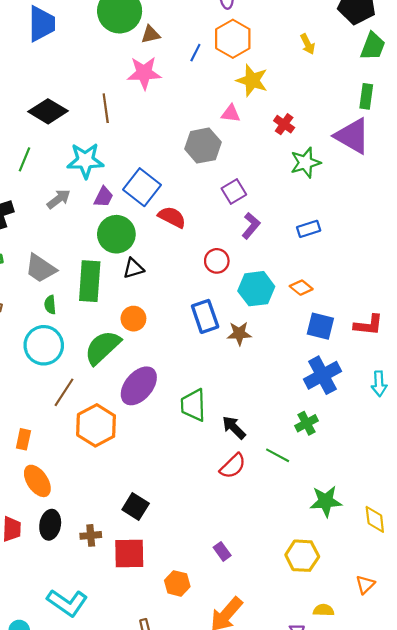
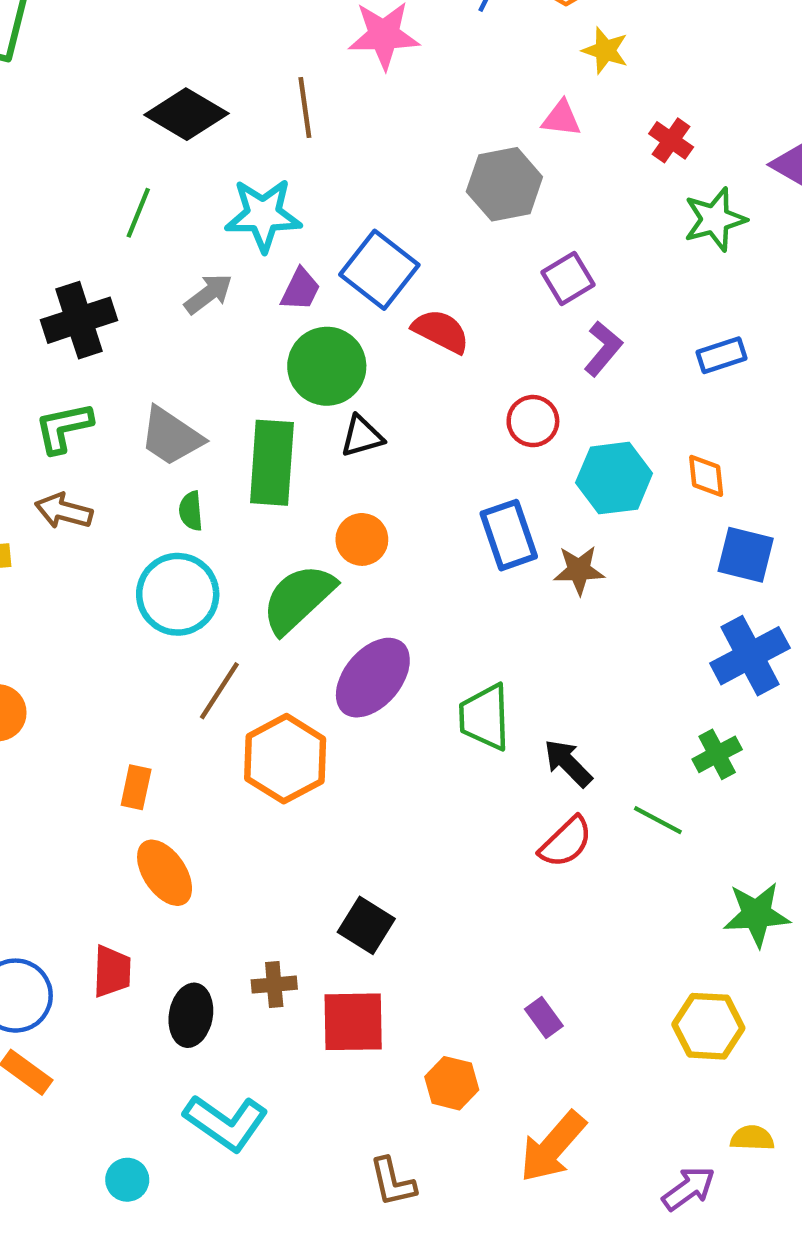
yellow star: (252, 80) -> (605, 50), size x0.7
orange diamond: (301, 288) -> (706, 476), turned 45
black ellipse: (50, 525) -> (191, 1015), moved

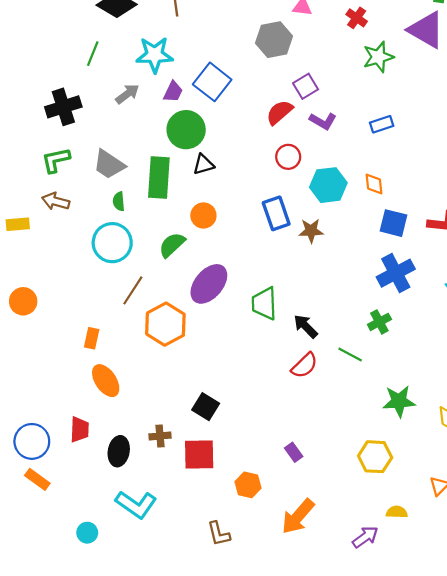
red semicircle: (441, 331) -> (279, 112), moved, turned -68
purple L-shape: (603, 349) -> (323, 121), turned 80
green semicircle: (298, 599) -> (172, 245), size x0.7

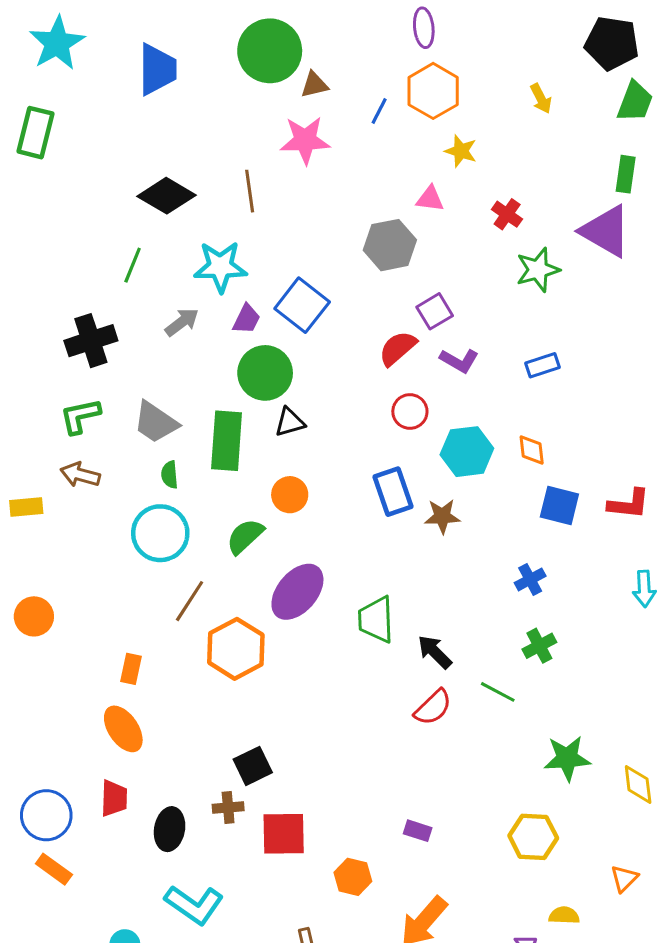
blue cross: (396, 273) -> (530, 579), moved, size x0.6
orange ellipse: (106, 381) -> (123, 729), moved
black square: (206, 407) -> (253, 766), moved, turned 32
purple rectangle: (294, 452) -> (418, 831), turned -36

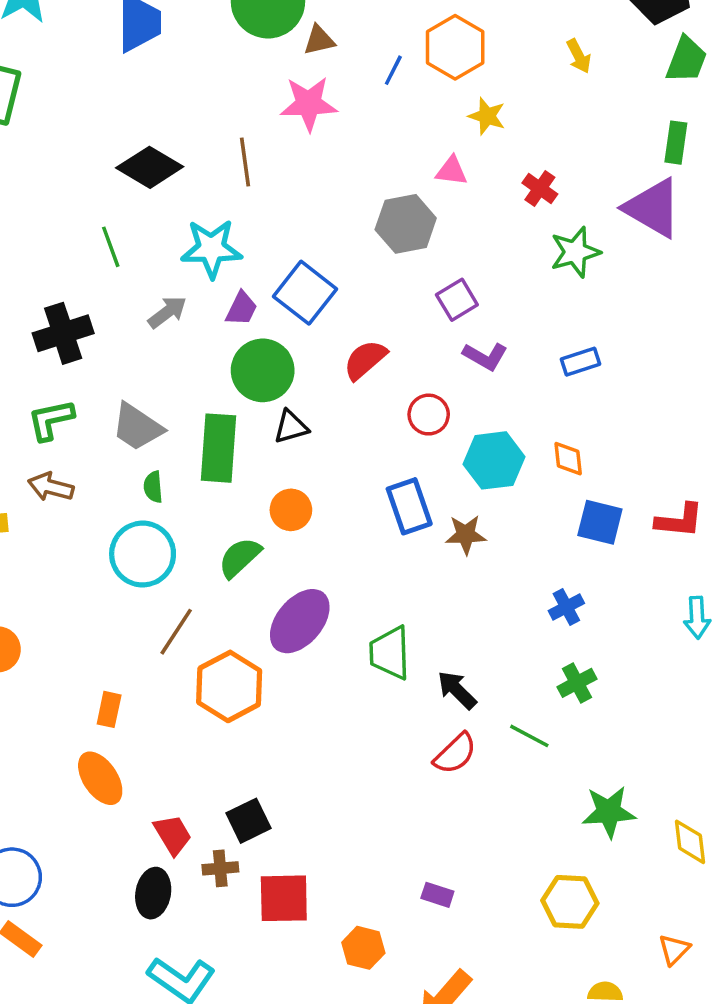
green line: (133, 265) -> (111, 247), turned -42
red semicircle: (398, 348) -> (365, 360), moved
red trapezoid: (114, 798) -> (173, 835), moved, turned -33

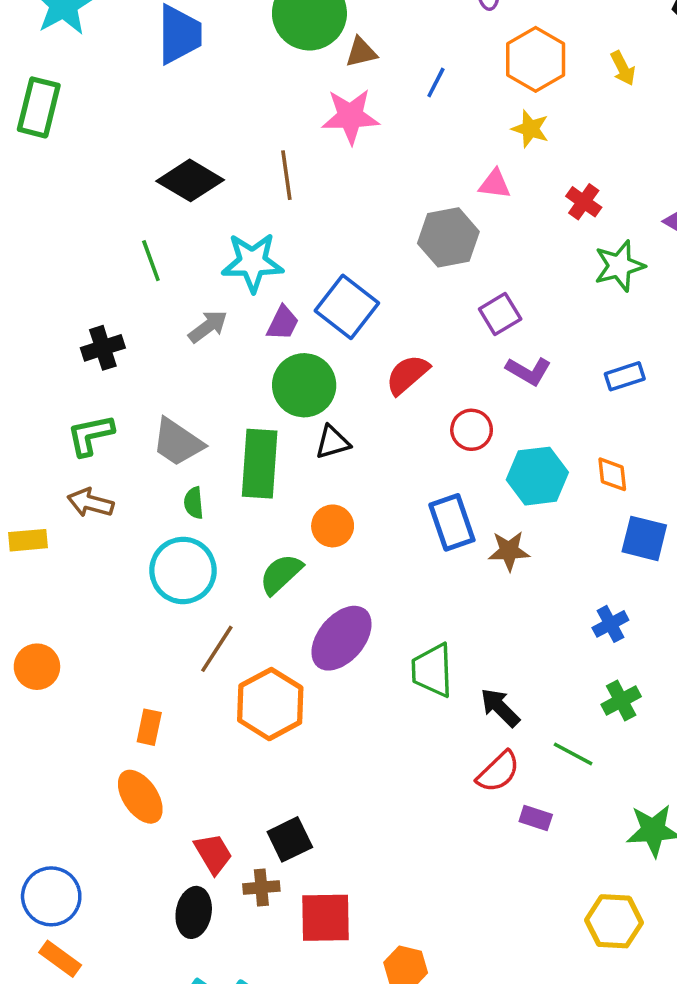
orange hexagon: (455, 47) -> (536, 59), moved
black cross: (63, 333) -> (103, 348), size x0.7
purple rectangle: (437, 895) -> (536, 818), moved

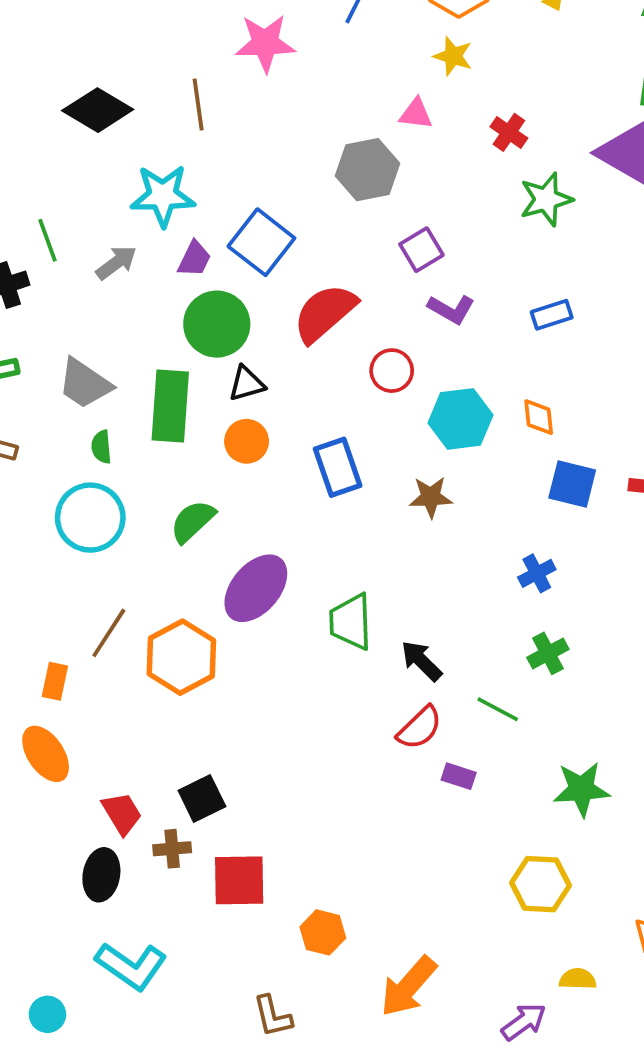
green line: (151, 261) -> (47, 240), moved
red semicircle: (407, 375) -> (325, 313), size x1.4
blue rectangle: (452, 522) -> (338, 467), moved
orange circle: (333, 526) -> (247, 441), moved
brown line: (217, 649) -> (109, 633), moved

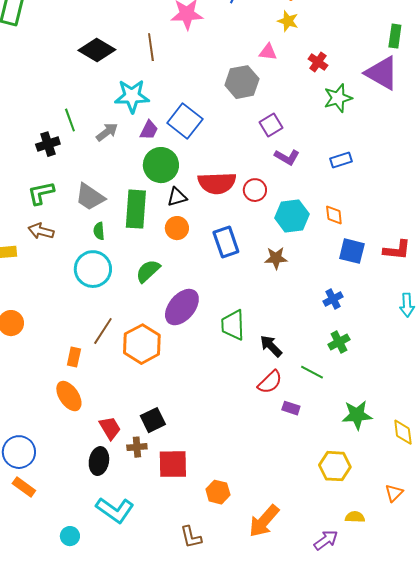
red semicircle: (325, 313) -> (217, 183), moved, turned -141

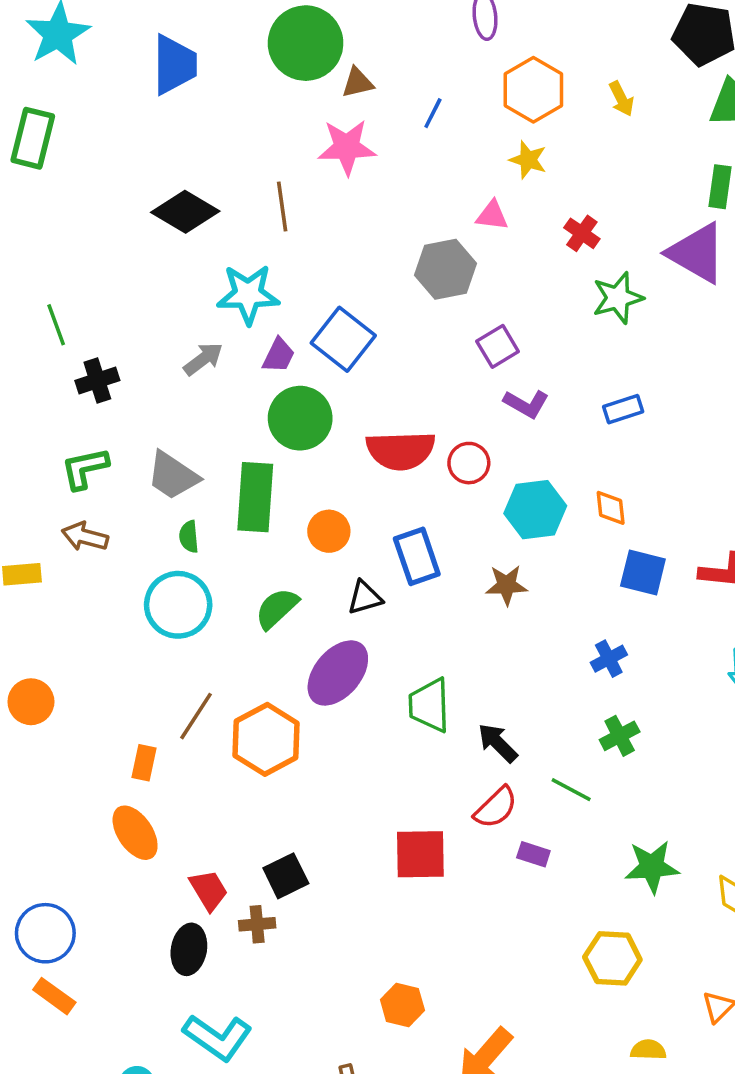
green line: (70, 120) -> (56, 325), moved
black triangle: (177, 197) -> (365, 598), moved
red square: (173, 464) -> (420, 854), moved

